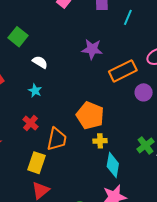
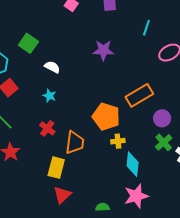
cyan line: (128, 17) -> (146, 28), moved
orange rectangle: (123, 71) -> (139, 95), moved
purple circle: (144, 92) -> (162, 118), moved

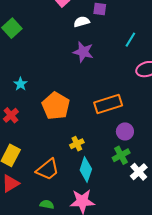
white semicircle: (52, 67) -> (82, 22), moved, turned -56
orange pentagon: (106, 117) -> (56, 106), moved
yellow cross: (118, 141) -> (77, 144), turned -32
orange trapezoid: (75, 143) -> (48, 169), moved, turned 30

